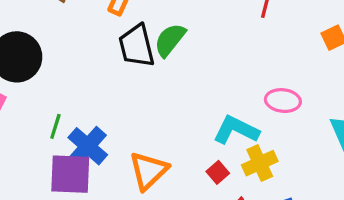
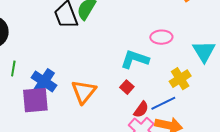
green line: (55, 126) -> (13, 68), moved
yellow cross: (260, 163) -> (180, 79), moved

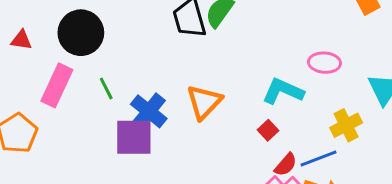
green line: (13, 68) -> (106, 88), turned -42
orange triangle: (84, 92) -> (204, 102), moved

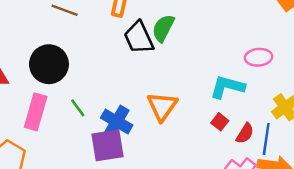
blue line: (319, 158) -> (266, 139), turned -52
red semicircle: (286, 165) -> (245, 133), moved

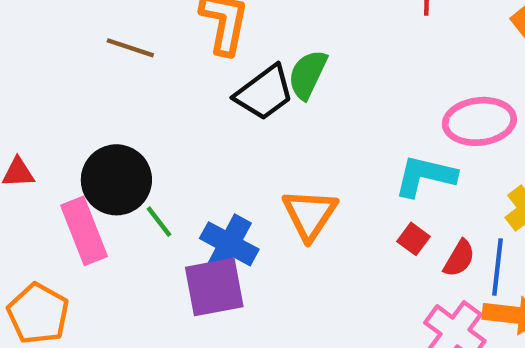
black trapezoid: (139, 38) -> (264, 93), turned -100
pink ellipse: (259, 57) -> (479, 121), size x1.4
black circle: (49, 64) -> (116, 180), moved
pink rectangle: (36, 112) -> (84, 231), turned -36

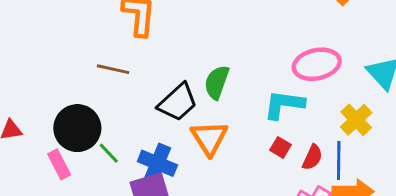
brown line: (130, 48) -> (113, 69), moved
green semicircle: (308, 74) -> (217, 82), moved
black trapezoid: (264, 93) -> (178, 102), moved
pink rectangle: (84, 231) -> (59, 164), size x0.7

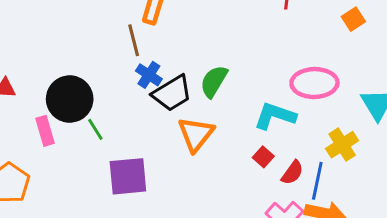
brown line: (113, 69) -> (134, 40), moved, turned 52
blue cross: (157, 163) -> (149, 75), moved, size x0.7

